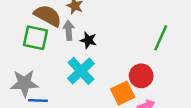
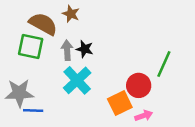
gray arrow: (69, 30) -> (67, 50), moved
green line: (161, 38) -> (164, 64), moved

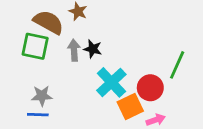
cyan cross: (77, 80) -> (111, 82), moved
gray star: (19, 93) -> (42, 96), moved, size x0.7

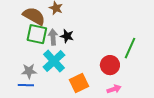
green square: (35, 46) -> (37, 34), moved
cyan cross: (111, 82) -> (54, 61), moved
orange square: (130, 107) -> (79, 83), moved

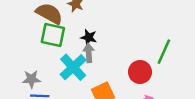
gray arrow: (53, 37) -> (89, 53), moved
gray star: (29, 71) -> (31, 79), moved

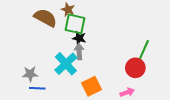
green square: (53, 35) -> (75, 24), moved
red circle: (140, 72) -> (135, 68), moved

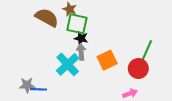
gray star: (30, 74) -> (27, 85), moved
orange square: (91, 86) -> (107, 60), moved

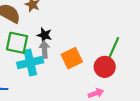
green square: (77, 24) -> (17, 43), moved
cyan cross: (68, 64) -> (30, 63), turned 30

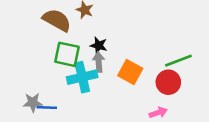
green line: (113, 48) -> (178, 61), turned 45
orange square: (72, 58) -> (130, 72), turned -35

